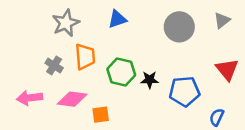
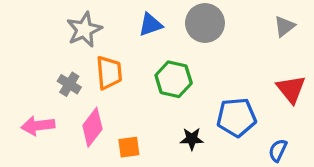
gray circle: (179, 27) -> (205, 23), moved
green hexagon: (121, 72) -> (174, 79), moved
black star: (150, 80) -> (192, 139), moved
pink diamond: (72, 99) -> (92, 127), turned -60

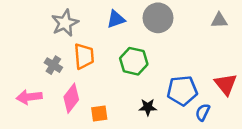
gray triangle: (284, 26) -> (219, 20), turned 36
red triangle: (291, 89) -> (226, 84), moved
blue semicircle: (278, 150) -> (203, 112), moved

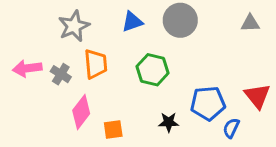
pink arrow: (29, 97) -> (27, 68), moved

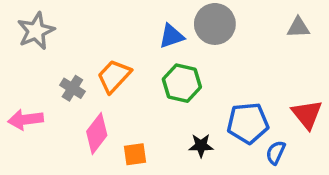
blue triangle: (132, 22) -> (171, 36), moved
gray star: (74, 26) -> (36, 31), moved
orange trapezoid: (96, 64) -> (114, 76), turned -132
pink arrow: (27, 68) -> (26, 120), moved

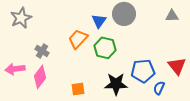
blue triangle: (171, 36) -> (99, 21), turned -35
orange trapezoid: (114, 76) -> (78, 39), moved
pink diamond: (97, 133) -> (40, 77), moved
black star: (201, 146) -> (116, 84), size x1.6

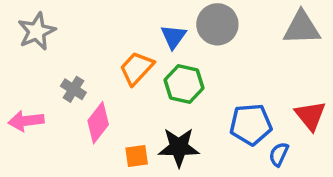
gray triangle: (172, 16) -> (302, 28), size x1.6
pink diamond: (40, 77) -> (98, 123), moved
black star: (116, 84) -> (179, 147), moved

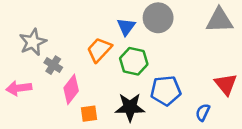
gray star: (37, 31) -> (33, 42), moved
blue pentagon: (251, 124) -> (166, 91), moved
orange square: (137, 156) -> (89, 114), moved

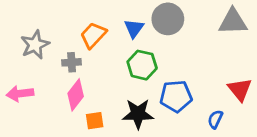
orange trapezoid: (99, 50) -> (93, 35), moved
gray cross: (53, 65) -> (72, 62), moved, turned -36

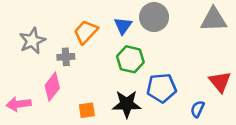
pink arrow: (20, 94) -> (19, 104), moved
pink diamond: (76, 95) -> (52, 87), moved

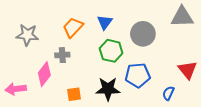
gray circle: (154, 17) -> (143, 34), moved
gray star: (32, 41) -> (27, 35), turned 30
gray cross: (66, 57) -> (62, 55), moved

